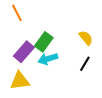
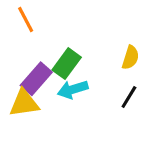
yellow semicircle: (86, 38) -> (130, 57), turned 56
yellow triangle: (20, 81) -> (24, 103), moved

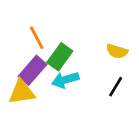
orange line: (26, 19) -> (37, 38), moved
yellow semicircle: (130, 57) -> (117, 51), turned 90

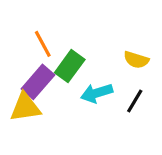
cyan arrow: (65, 80) -> (97, 93), moved

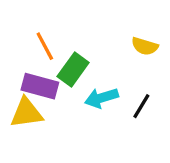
yellow semicircle: (136, 60) -> (145, 46), moved
purple rectangle: (38, 82) -> (40, 86), turned 64

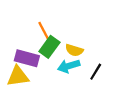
orange line: (45, 46) -> (44, 31), moved
yellow semicircle: (145, 46) -> (74, 50), moved

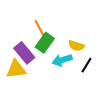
yellow semicircle: (74, 50) -> (76, 46), moved
purple rectangle: (27, 58) -> (24, 53), turned 35

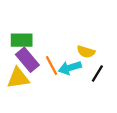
orange line: (40, 28) -> (51, 65), moved
green rectangle: (45, 43) -> (22, 40), moved, turned 54

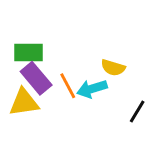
black line: (97, 73) -> (137, 111), moved

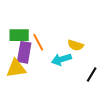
purple rectangle: (36, 78) -> (24, 52), turned 50
orange line: (68, 86) -> (38, 42), moved

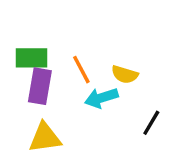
orange line: (38, 42) -> (81, 70), moved
yellow triangle: (16, 68) -> (45, 138), moved

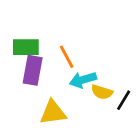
yellow semicircle: (125, 75) -> (102, 92), moved
yellow triangle: (45, 138) -> (53, 112), moved

